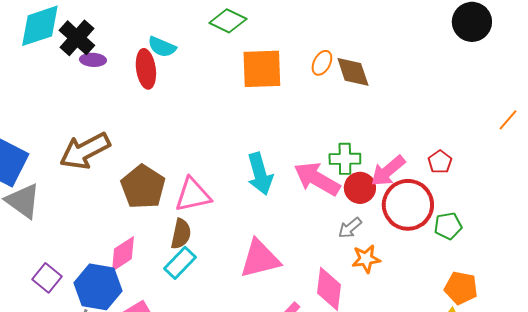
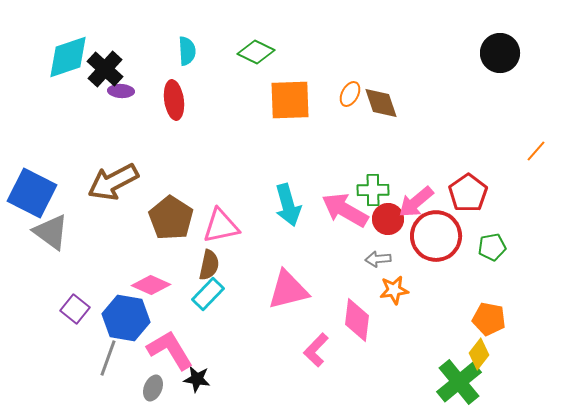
cyan semicircle: (162, 47) -> (187, 51), moved, turned -116
red pentagon: (440, 162) -> (468, 193), size x1.6
green pentagon: (448, 226) -> (492, 247), moved
gray arrow: (350, 228) -> (378, 259), turned 35
pink diamond: (123, 254) -> (151, 285), turned 57

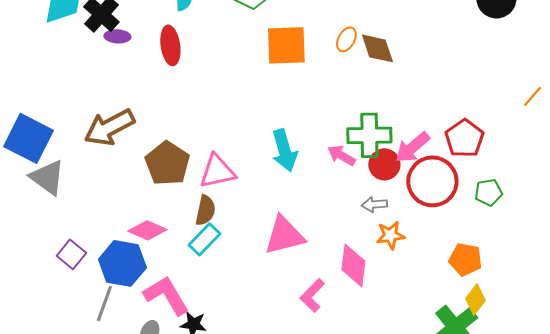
green cross: (373, 190) -> (369, 135), size x1.4
pink arrow: (345, 210) -> (341, 155), size x0.6
orange pentagon: (489, 319) -> (465, 259), moved

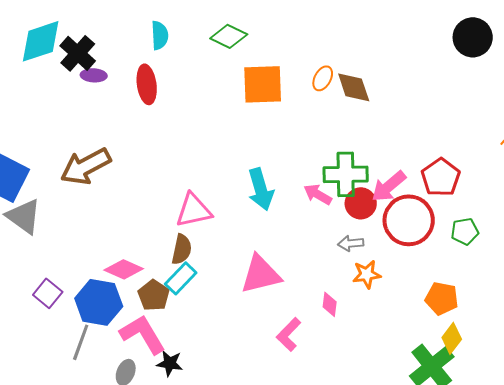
brown pentagon: (167, 163) -> (154, 295), moved, size x0.7
pink diamond: (353, 265) -> (330, 304), size x0.6

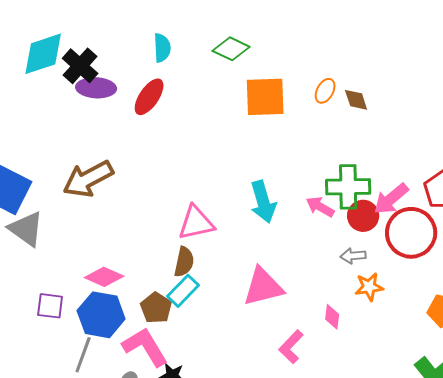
purple ellipse: (94, 75) -> (96, 88), size x1.5
red ellipse: (147, 84) -> (149, 97), turned 42
brown diamond: (354, 87) -> (356, 100), size x0.7
pink diamond: (124, 269) -> (104, 277), moved
purple square: (48, 293) -> (50, 306), turned -32

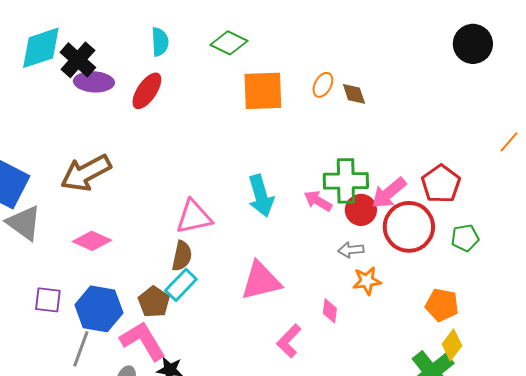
pink diamond: (104, 277) -> (92, 241), moved

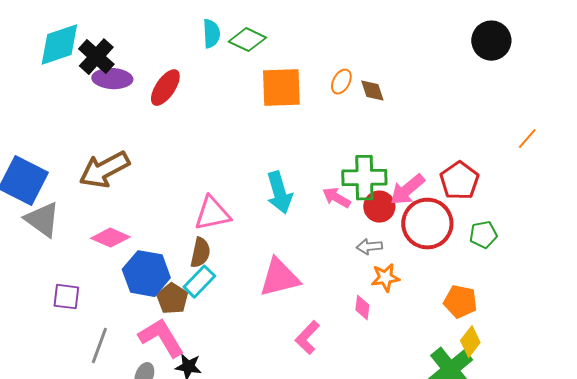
cyan semicircle: (160, 42) -> (211, 34), moved
blue hexagon: (99, 309) -> (146, 274), moved
pink diamond: (330, 311) -> (362, 308), moved

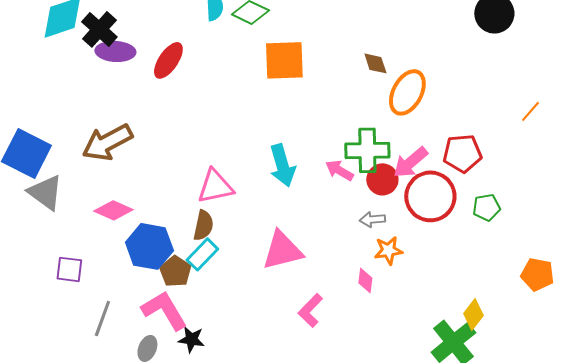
orange ellipse: (341, 82) -> (407, 92), moved, size x1.8
red pentagon: (459, 181) -> (462, 153), turned 30
orange pentagon: (460, 302) -> (537, 274), moved

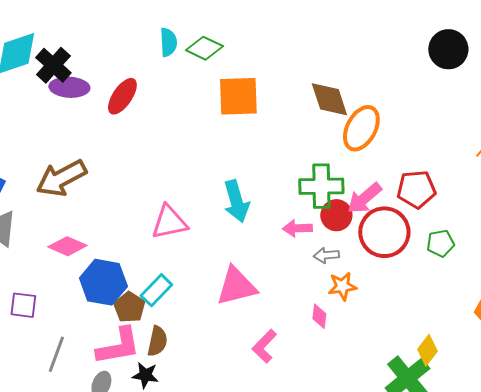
brown diamond: (375, 63) -> (329, 99), size x1.6
pink arrow: (339, 170) -> (297, 228), moved, turned -32
brown semicircle: (203, 225) -> (157, 341), moved
pink L-shape: (164, 310) -> (118, 346), turned 111

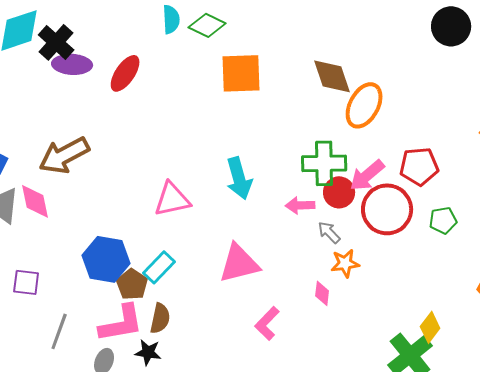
pink diamond: (67, 246) -> (35, 201), moved, turned 54
gray arrow: (326, 255) -> (329, 232), turned 50

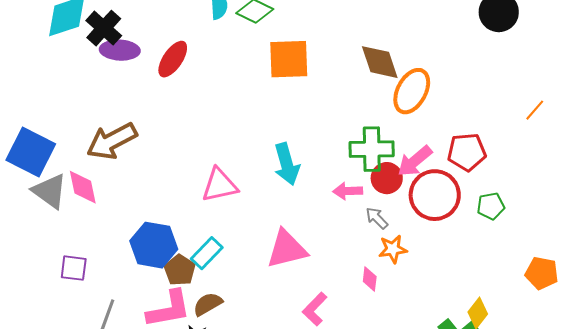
brown semicircle: (160, 318) -> (208, 304), turned -132

